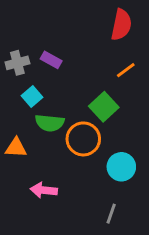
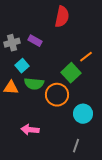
red semicircle: (121, 25) -> (62, 17), moved
orange line: (126, 70) -> (86, 57), moved
orange triangle: (16, 148) -> (11, 88), moved

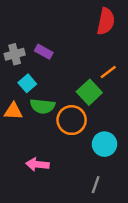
red semicircle: (62, 17) -> (106, 21), moved

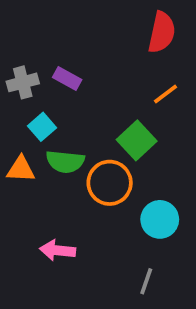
orange line: (108, 72) -> (166, 94), moved

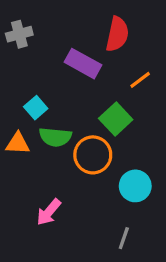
red semicircle: (162, 32) -> (117, 34), moved
purple rectangle: (67, 79) -> (83, 64), moved, size x1.5
gray cross: (23, 82) -> (19, 34), moved
pink arrow: (57, 250) -> (49, 212), turned -56

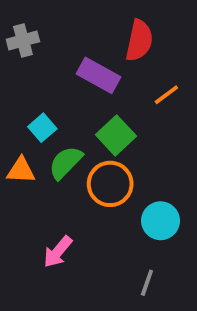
green square: (116, 119) -> (116, 135), moved
green semicircle: (55, 137) -> (66, 163), turned 128

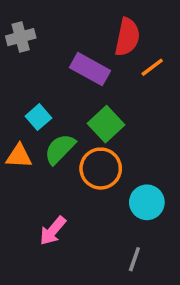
orange line: (166, 95) -> (152, 67), moved

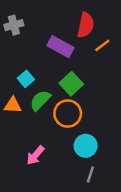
cyan circle: (147, 202) -> (86, 146), moved

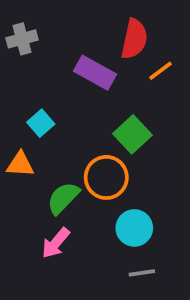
green square: (71, 84) -> (132, 134), moved
green semicircle: (40, 100) -> (63, 198), moved
gray line: (90, 174) -> (142, 273), turned 63

